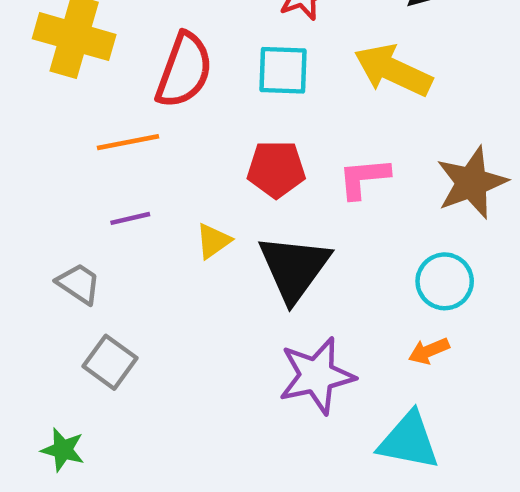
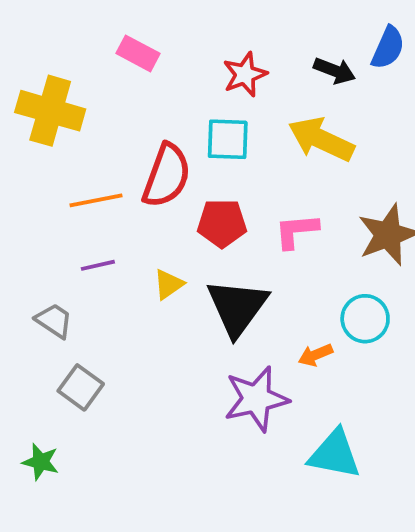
red semicircle: (184, 70) -> (167, 176), moved
orange arrow: (429, 351) -> (315, 355), moved

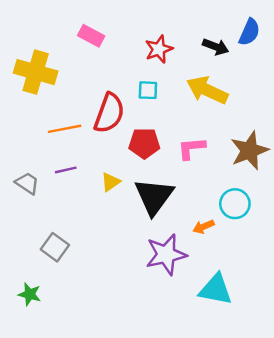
cyan square: (228, 139) -> (148, 90), size x0.7
gray trapezoid: (54, 321) -> (27, 183), moved

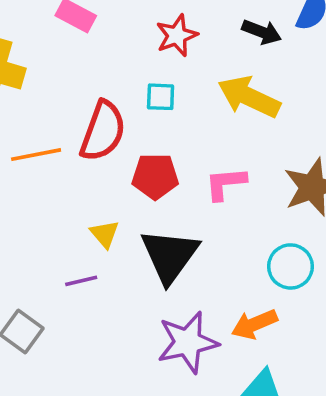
purple line: (66, 170) -> (81, 281), moved
yellow triangle: (110, 182) -> (105, 234), turned -35
orange arrow: (204, 227) -> (254, 324), moved, size x1.4

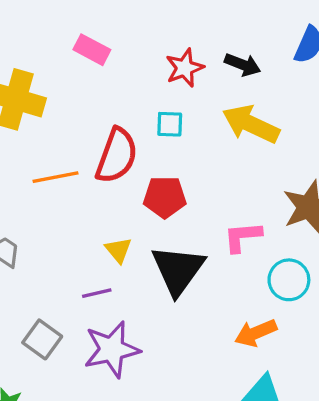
black arrow: (262, 32) -> (243, 65), moved
pink L-shape: (226, 183) -> (243, 237), moved
purple star: (188, 342) -> (112, 349), moved

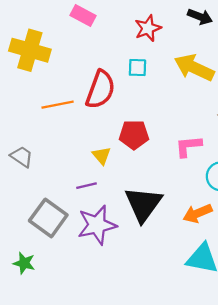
black arrow: (243, 65) -> (200, 17), moved
red pentagon: (165, 197) -> (134, 135), moved
black triangle: (178, 270) -> (143, 204), moved
gray square: (42, 339) -> (48, 218), size x1.4

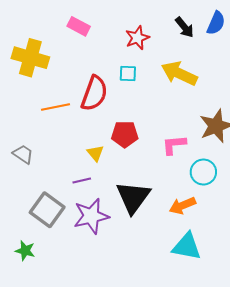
black arrow: (200, 17) -> (185, 27), turned 30

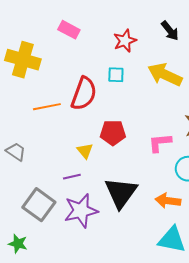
orange arrow: (182, 206) -> (168, 201), turned 30

